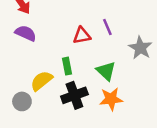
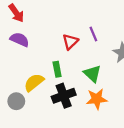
red triangle: (82, 36) -> (70, 42), turned -35

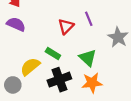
green rectangle: (57, 69) -> (53, 54), turned -48

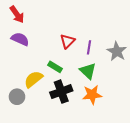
purple line: (89, 19) -> (89, 47), moved, turned 32

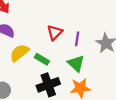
yellow semicircle: (33, 79) -> (19, 53), moved

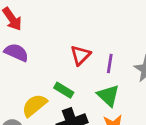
yellow semicircle: (19, 53) -> (34, 105), moved

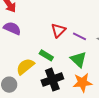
purple line: (110, 64) -> (79, 36), turned -72

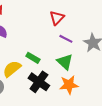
red triangle: (58, 30) -> (57, 18), moved
black cross: (52, 80) -> (39, 82), turned -35

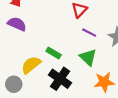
orange star: (69, 85) -> (104, 82), moved

